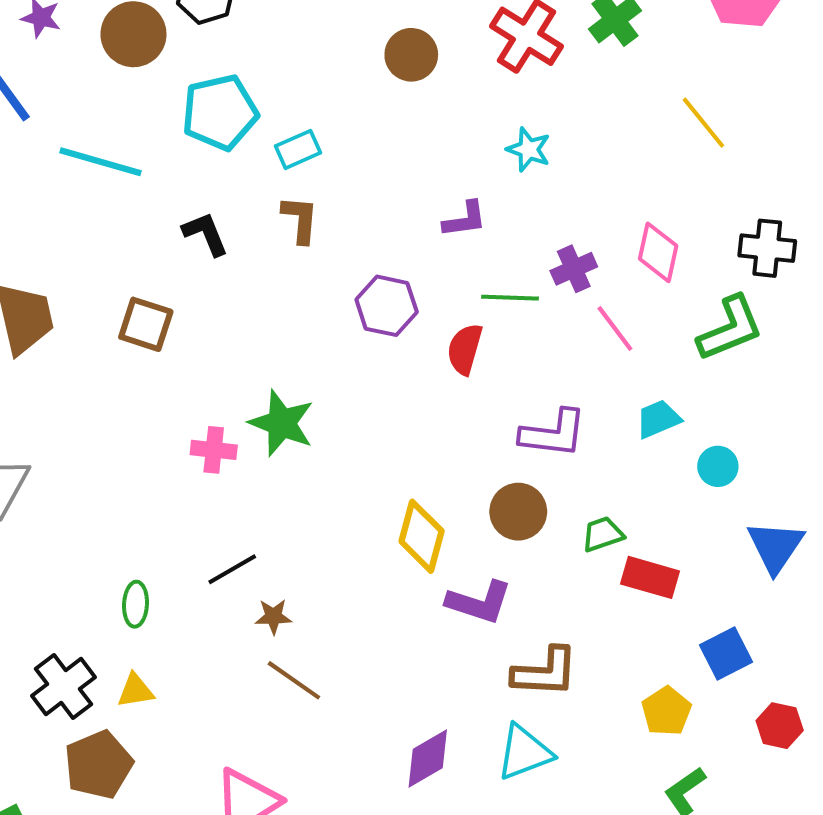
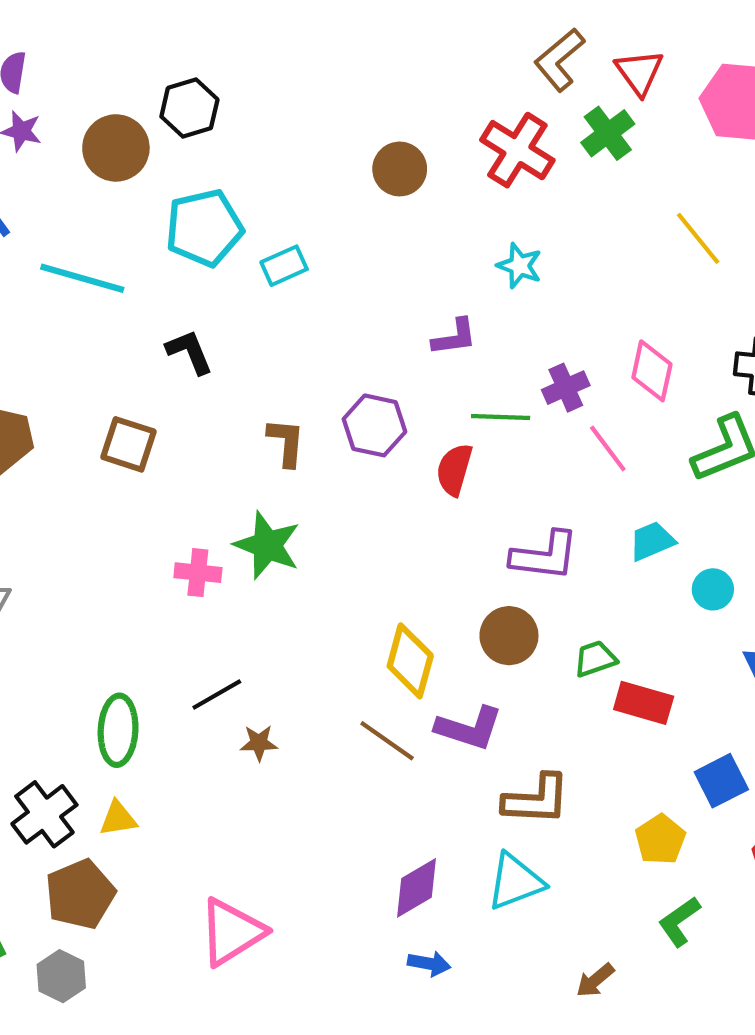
brown L-shape: (300, 219) -> (286, 442), moved
green ellipse: (136, 604) -> (118, 730), size x1.5
brown line: (294, 680) -> (387, 741), moved

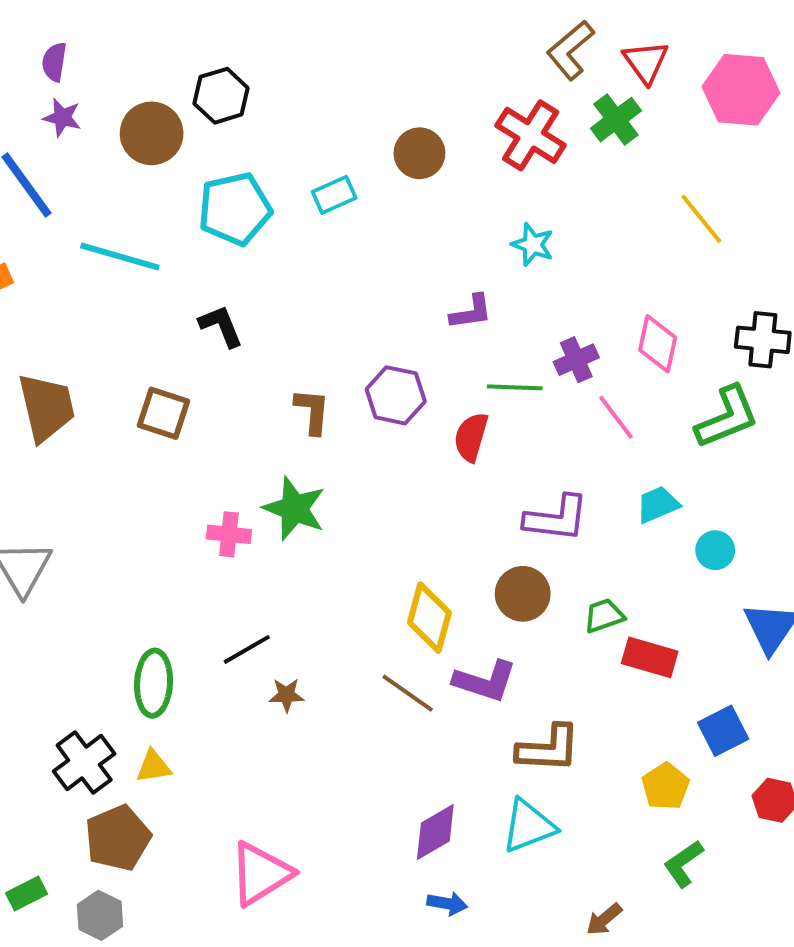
cyan rectangle: (284, 266) -> (334, 195), moved

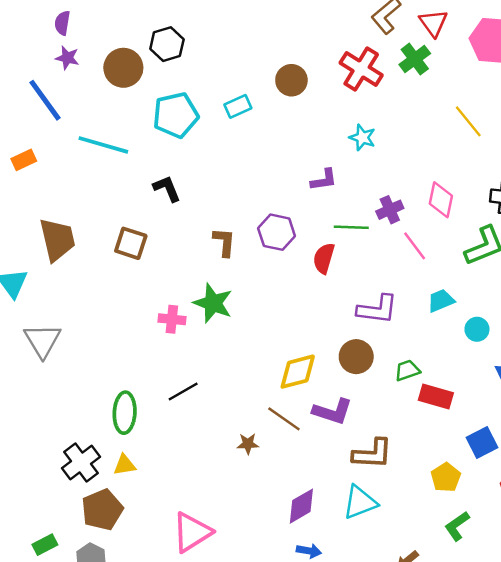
yellow diamond: (429, 618) -> (298, 372), turned 60
brown star: (286, 695) -> (248, 444), moved

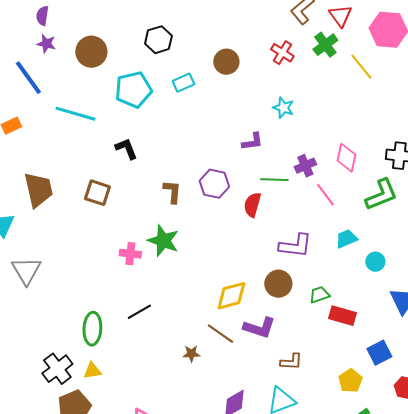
black hexagon: (167, 44) -> (158, 40), moved
red cross: (361, 69) -> (282, 53), size x0.7
yellow line: (468, 121) -> (361, 67), moved
brown L-shape: (372, 454) -> (291, 362), size x0.7

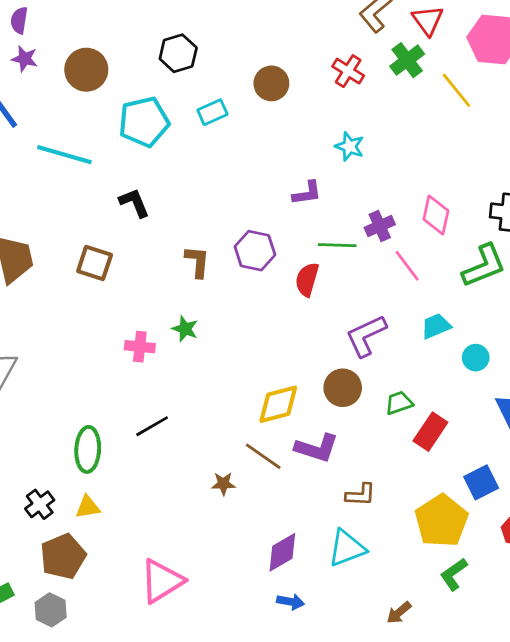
green star: (163, 241) -> (185, 329), size x0.6
purple L-shape: (295, 246) -> (366, 336), turned 148
red rectangle: (342, 316) -> (430, 432), turned -72
black cross: (57, 369) -> (40, 504), size x0.7
yellow pentagon: (350, 381) -> (441, 521), size x1.6

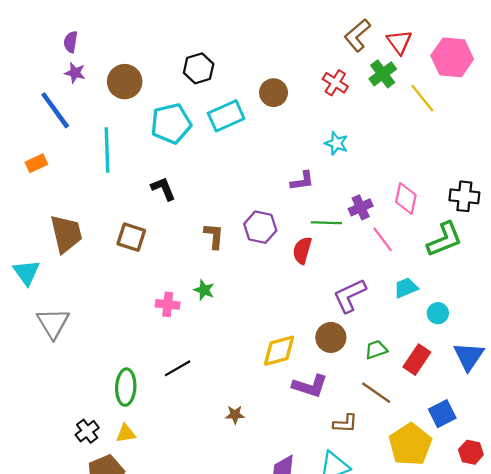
cyan rectangle: (212, 112) -> (226, 116), size x1.5
cyan line: (64, 155) -> (107, 150), turned 72
red rectangle: (430, 432) -> (417, 360), moved
brown line: (263, 456) -> (376, 393), moved

